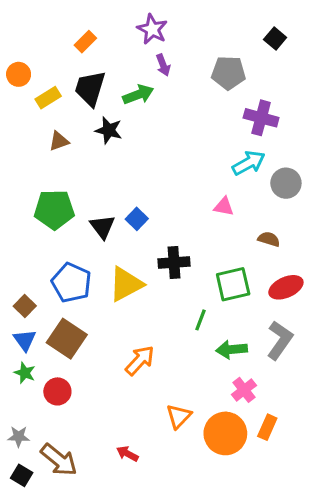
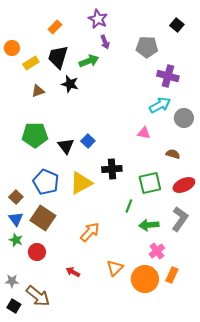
red arrow: (127, 454) -> (73, 272), moved

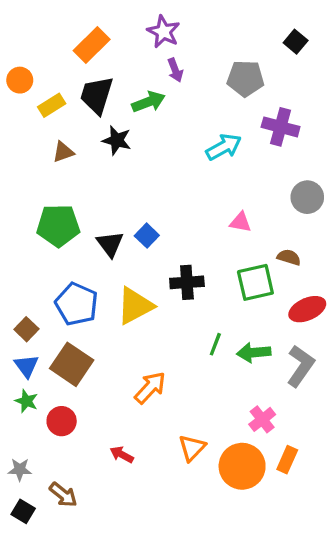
orange rectangle: (55, 27) -> (92, 45), size x1.5
cyan arrow: (160, 105) -> (224, 147), moved
green square: (150, 183) -> (255, 282), moved
green arrow: (149, 225) -> (254, 353), moved
brown arrow: (38, 296) -> (63, 495), size x0.7

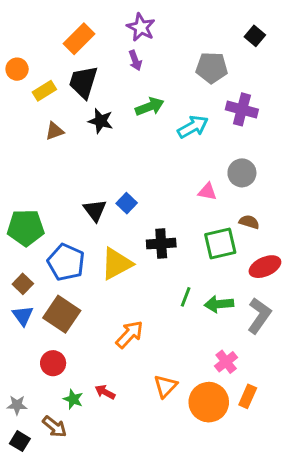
purple arrow: (175, 70) -> (135, 60), moved
green arrow: (148, 102) -> (150, 107), moved
gray circle: (307, 197) -> (242, 173), moved
green pentagon: (58, 226) -> (26, 228), moved
green star: (26, 401) -> (73, 399), moved

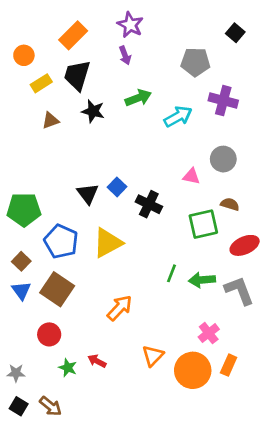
orange circle: (17, 69) -> (24, 55), moved
black cross: (161, 244) -> (149, 204), moved, turned 30
gray L-shape: (259, 316) -> (239, 291), turned -56
brown arrow: (54, 427) -> (50, 406), moved

